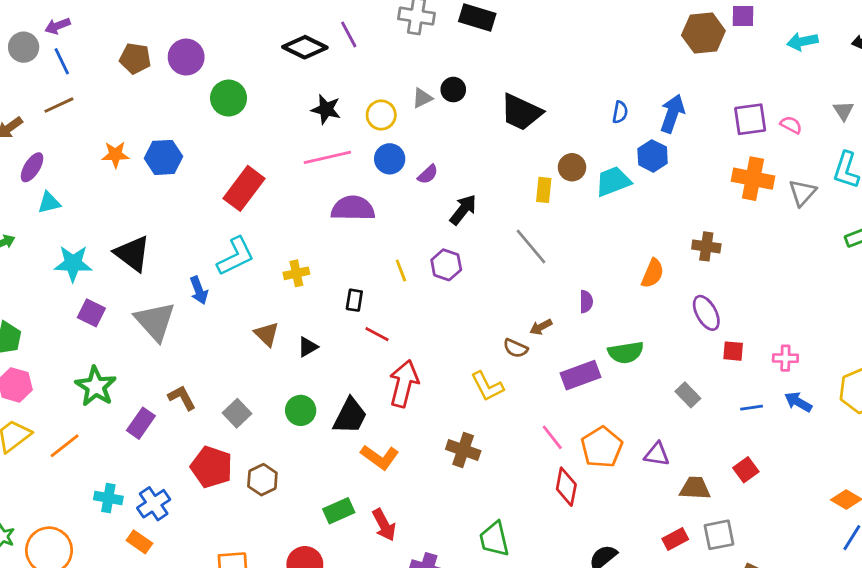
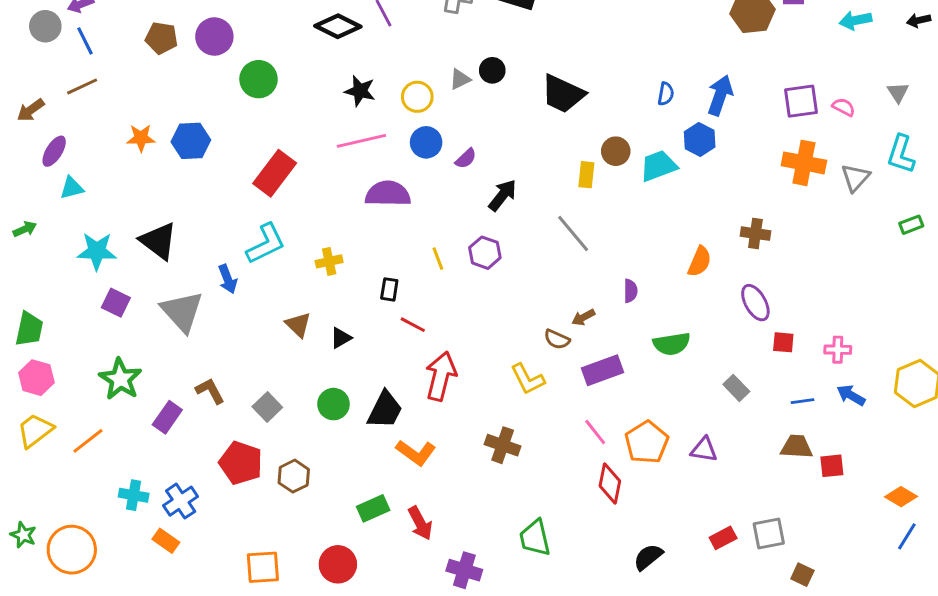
purple rectangle: (580, 375) -> (603, 370), moved
red square: (746, 470) -> (832, 466), moved, turned 30
brown trapezoid: (695, 488) -> (797, 447), moved

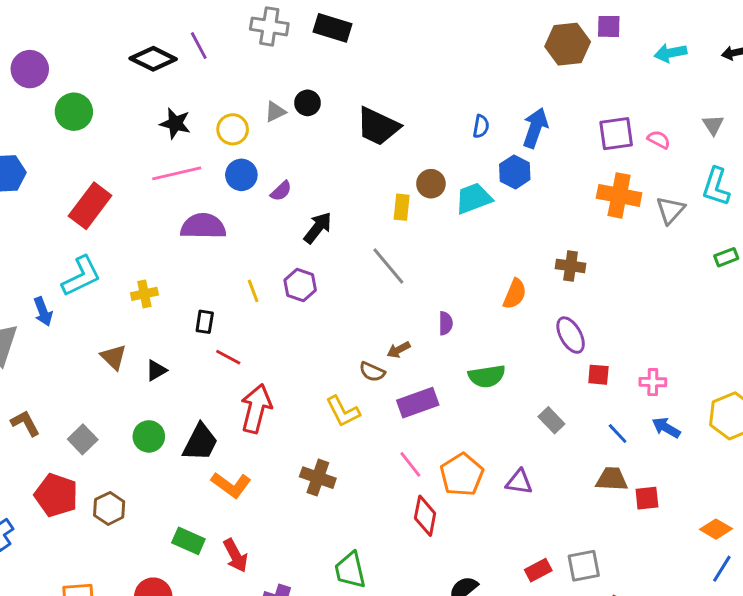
blue line: (802, 401) -> (618, 434), turned 55
green rectangle: (373, 508) -> (188, 541), turned 48

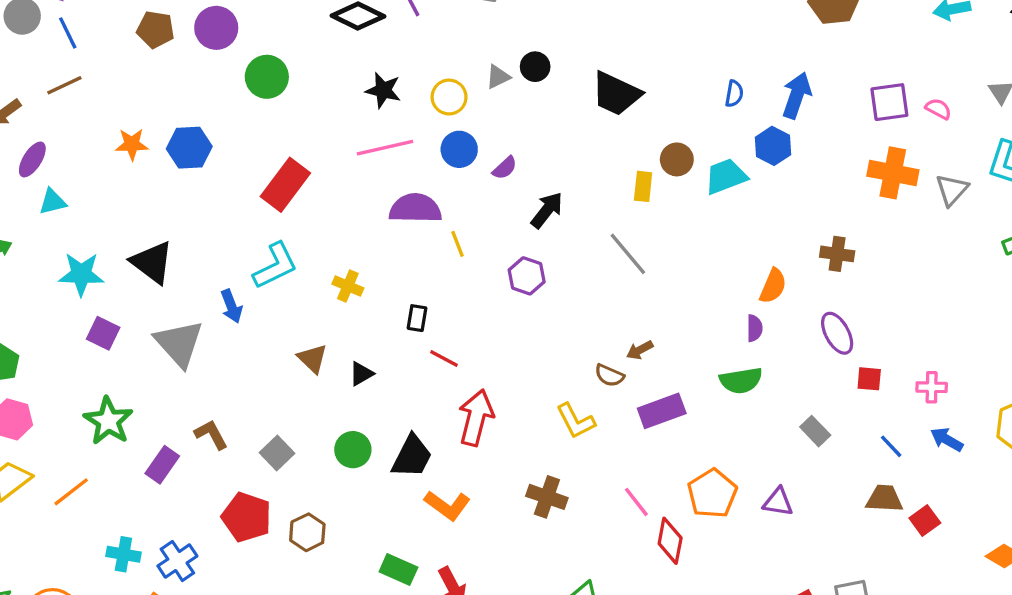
yellow line: (253, 291) -> (457, 244), moved
yellow cross: (144, 294) -> (348, 286), turned 35
purple semicircle: (446, 323) -> (754, 328), moved
pink line: (410, 464) -> (636, 502), moved
red square: (647, 498) -> (925, 521), turned -30

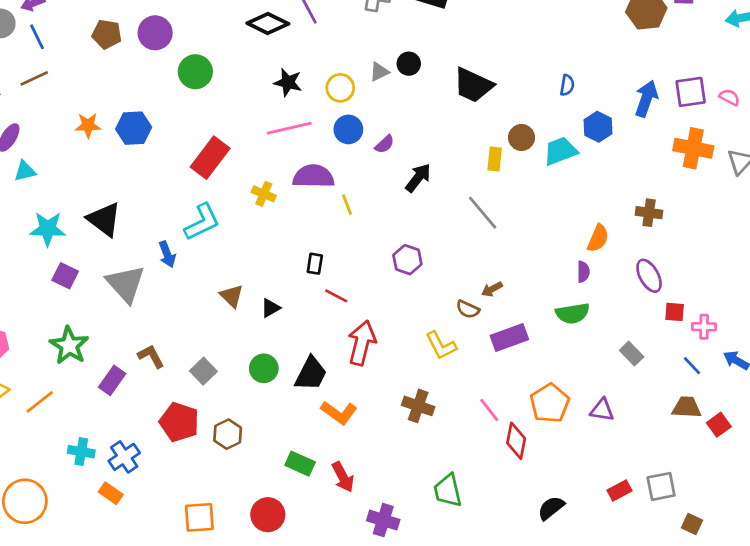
blue arrow: (797, 95) -> (646, 99), moved
purple hexagon: (527, 276) -> (407, 260), moved
yellow cross: (348, 286) -> (264, 194), moved
pink cross: (932, 387) -> (704, 327), moved

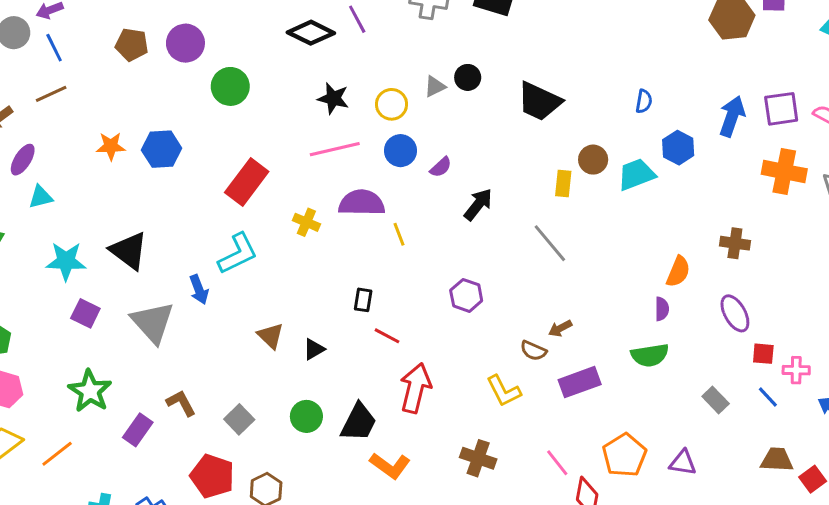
blue line: (692, 366) -> (768, 397), moved

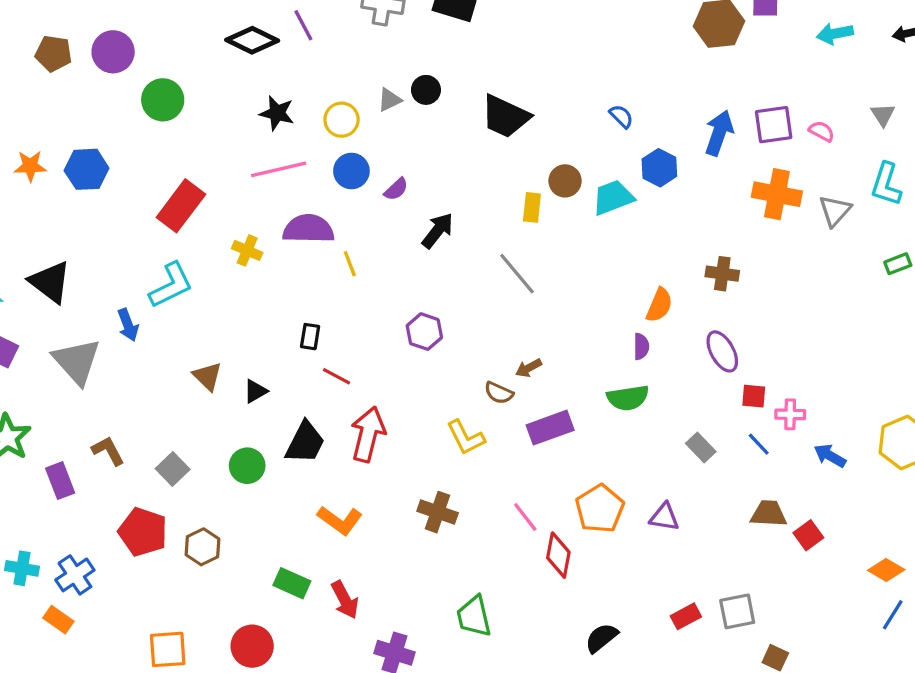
blue semicircle: (644, 101) -> (621, 116), turned -55
black trapezoid: (359, 422) -> (305, 443), moved
purple rectangle: (138, 430) -> (60, 481), turned -56

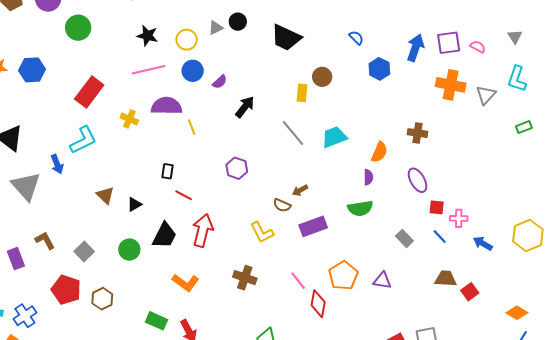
cyan trapezoid: (613, 197) -> (334, 137), moved

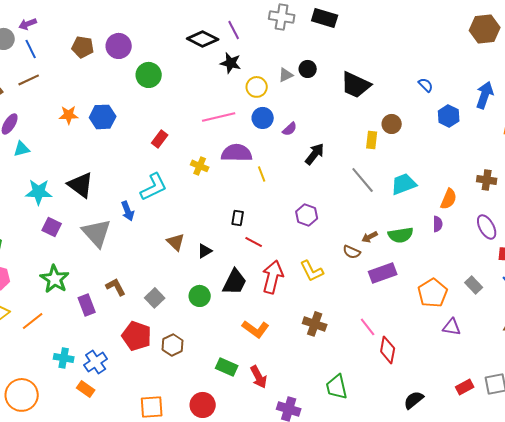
black star: (147, 36) -> (231, 63), moved
red rectangle: (89, 92) -> (160, 139), size x0.6
green semicircle: (360, 208) -> (401, 235), moved
yellow L-shape: (262, 232) -> (312, 271), moved
orange pentagon: (343, 276) -> (433, 293), moved

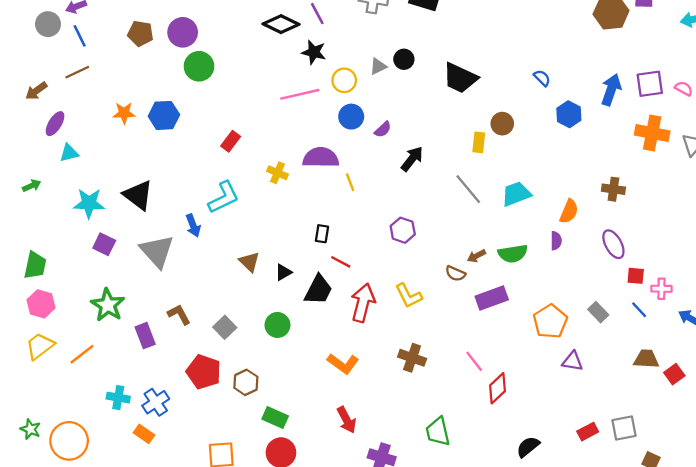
green circle: (149, 75) -> (199, 66), moved
pink line: (219, 117) -> (300, 94), moved
black trapezoid: (235, 282) -> (318, 290), moved
red diamond: (388, 350) -> (498, 388), turned 36
green rectangle: (227, 367) -> (275, 417), moved

